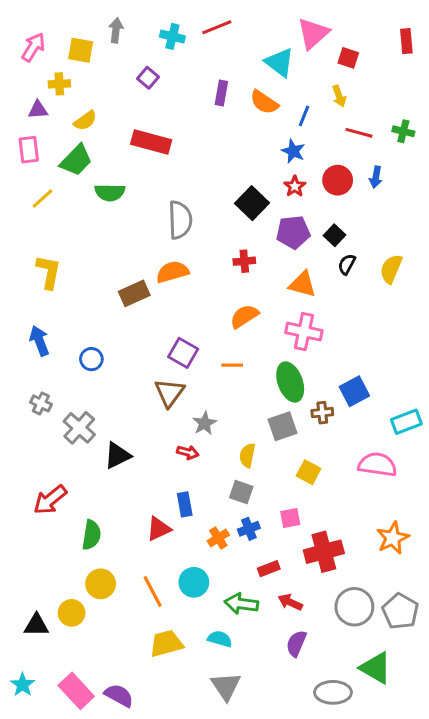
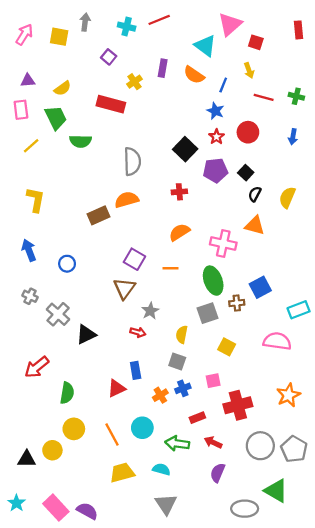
yellow cross: (59, 84) -> (134, 82), moved, turned -32
green trapezoid: (76, 160) -> (56, 118), turned -70
blue arrow: (376, 177) -> (293, 137), moved
orange triangle: (302, 284) -> (255, 225), moved

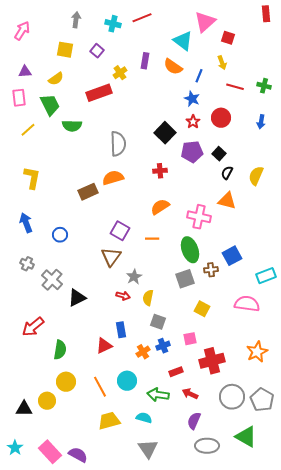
red rectangle: (299, 30) -> (266, 14), moved
yellow square: (59, 37) -> (65, 50), moved
red rectangle: (111, 104) -> (99, 93), turned -35
yellow semicircle: (182, 334) -> (148, 298), moved
gray ellipse: (245, 509) -> (207, 446), moved

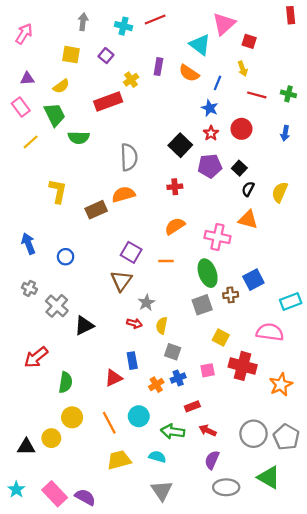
pink rectangle: (19, 98) -> (21, 107), turned -30
yellow L-shape: (32, 178) -> (58, 191), moved
red cross: (212, 361) -> (243, 366), moved, turned 30

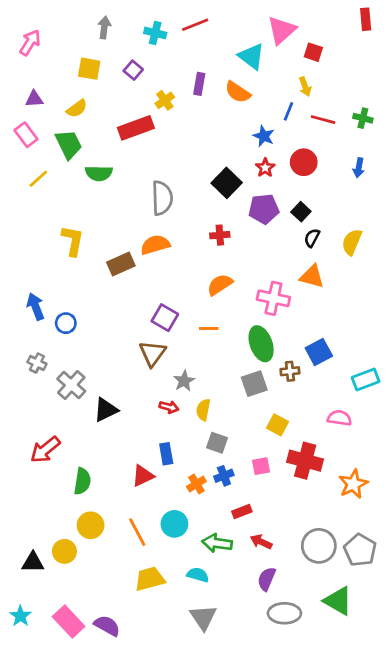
blue line: (217, 83) -> (289, 111), moved
blue circle: (66, 257) -> (66, 323), moved
pink semicircle: (270, 332) -> (339, 418), size x0.7

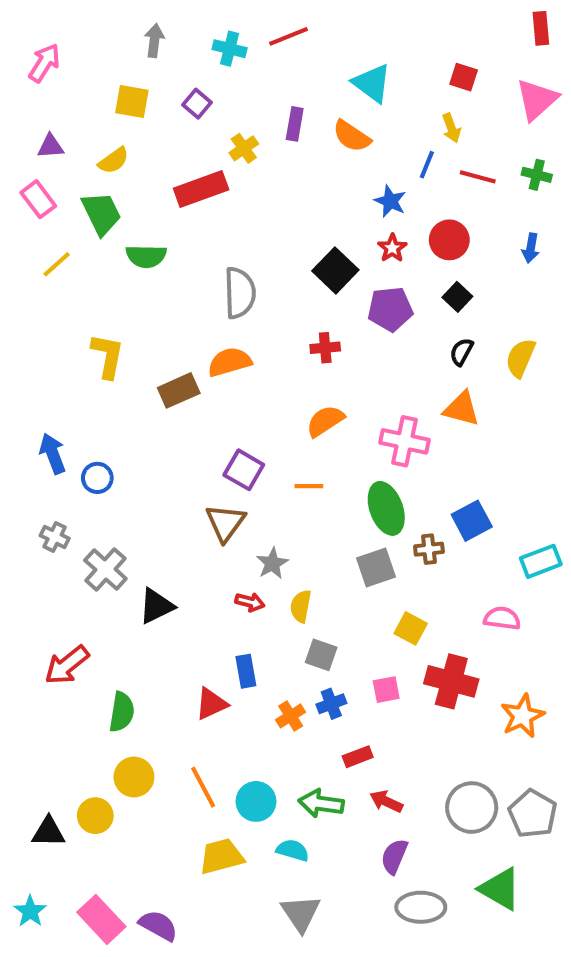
pink triangle: (282, 30) -> (537, 100), moved
black square: (301, 212) -> (457, 297), moved
cyan circle: (174, 524) -> (256, 801), moved

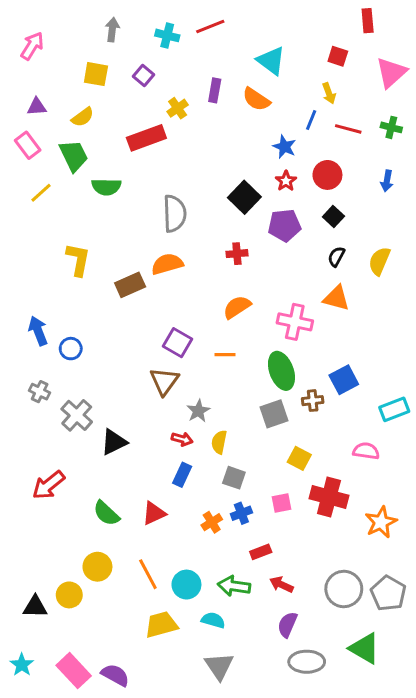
red rectangle: (541, 28) -> (368, 21), moved
blue rectangle: (246, 671) -> (182, 475), moved, turned 35
green semicircle: (122, 712) -> (106, 513), moved, turned 124

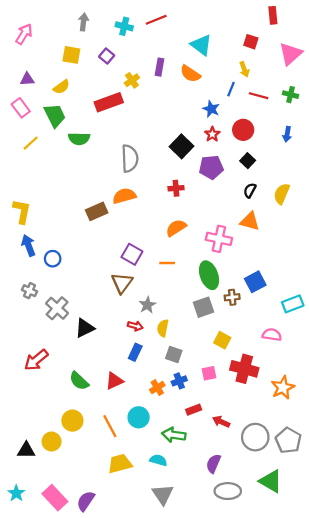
yellow L-shape: (78, 260) -> (22, 211), moved
cyan circle: (186, 585) -> (139, 417), moved
red arrow: (281, 585) -> (221, 422), moved
purple semicircle: (115, 675) -> (86, 501), turned -85

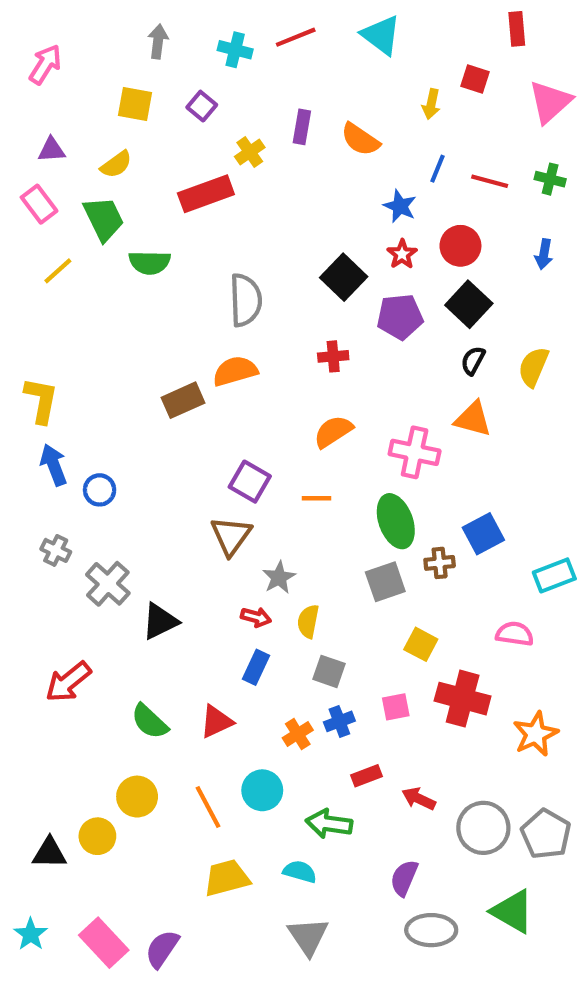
cyan triangle: (201, 45) -> (381, 35), moved
yellow arrow: (244, 69) -> (431, 104), moved, turned 32
black square: (248, 161) -> (469, 304), size x1.5

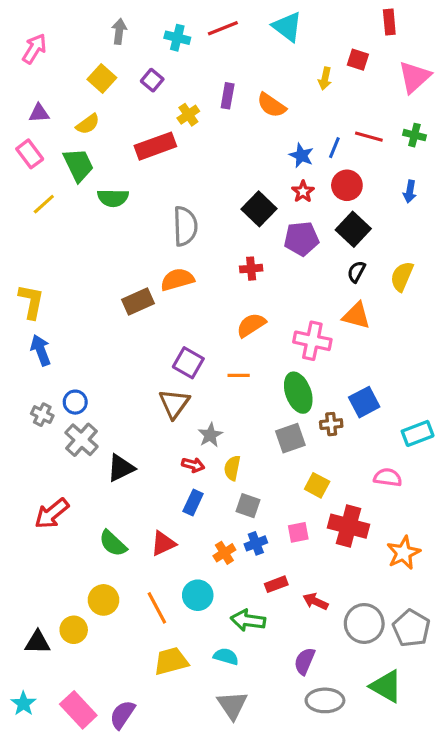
yellow square: (135, 104) -> (102, 79), turned 32
blue line: (437, 169) -> (334, 148), moved
blue circle: (100, 490) -> (75, 402), moved

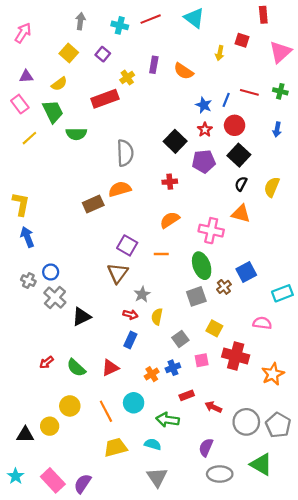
brown cross: (331, 424) -> (224, 287), turned -32
gray square: (248, 506) -> (180, 339), moved, turned 35
red arrow: (52, 514) -> (46, 362), moved, size x0.6

